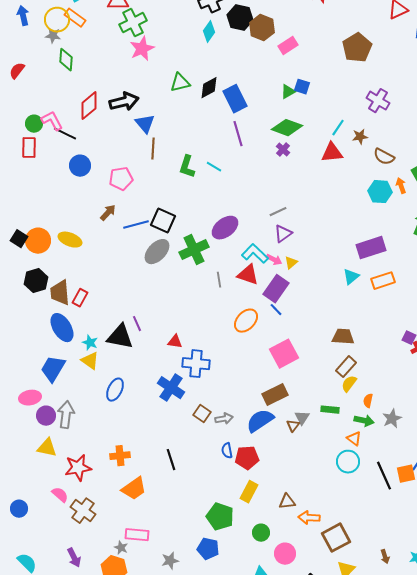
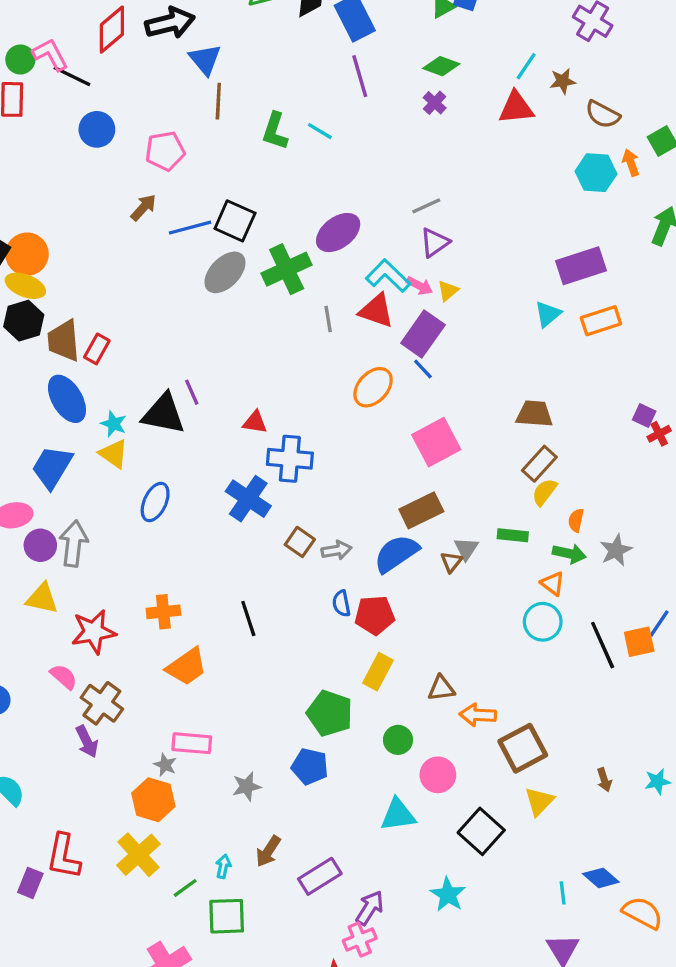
green diamond: (287, 128) -> (441, 66), size x0.7
yellow ellipse: (70, 240) -> (25, 286), moved
purple arrow: (74, 558) -> (87, 742), moved

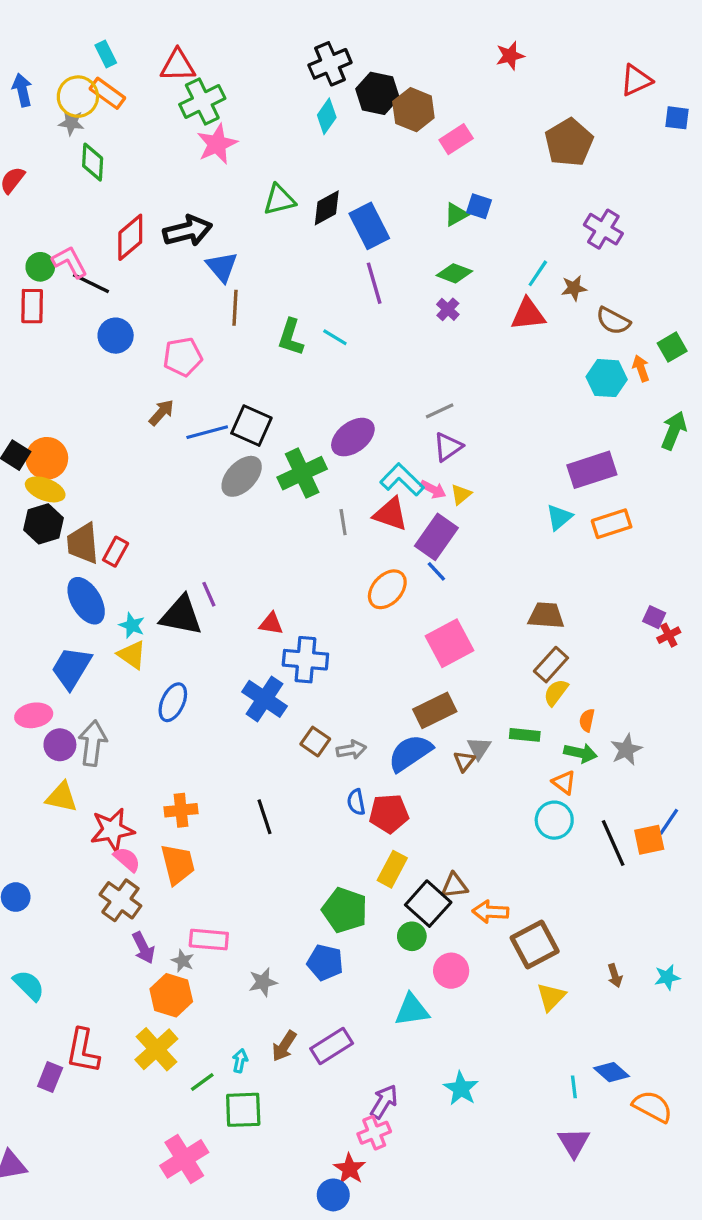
orange trapezoid: (187, 667) -> (178, 864), moved, turned -69
pink semicircle: (64, 677) -> (127, 859), moved
purple arrow: (87, 742) -> (143, 948), moved
black square: (481, 831) -> (428, 904), moved
purple rectangle: (320, 876) -> (332, 1046), moved

